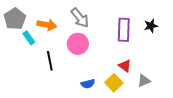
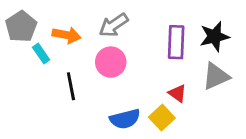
gray arrow: (80, 18) -> (114, 25), turned 95
black star: (151, 26) -> (214, 36), size x1.5
gray triangle: (144, 81) -> (216, 76), moved, size x1.5
blue semicircle: (88, 84) -> (125, 119), size x1.5

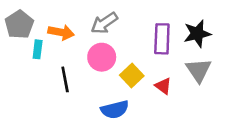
cyan rectangle: (41, 54) -> (38, 49), turned 42
gray triangle: (216, 76) -> (199, 70), turned -40
yellow square: (162, 118) -> (132, 75), moved

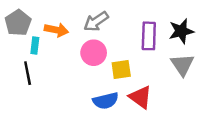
yellow square: (132, 75) -> (121, 70), turned 35
black line: (65, 79) -> (28, 73), moved
red triangle: (163, 86) -> (140, 97), moved, size x1.5

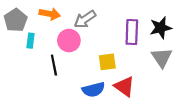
orange arrow: (56, 30) -> (50, 14), moved
pink circle: (94, 53) -> (69, 41), moved
black line: (28, 73) -> (54, 65), moved

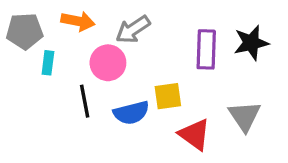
gray pentagon: (16, 20) -> (25, 31), turned 30
gray triangle: (162, 58) -> (245, 116), moved
blue semicircle: (93, 90) -> (131, 113), moved

